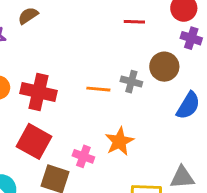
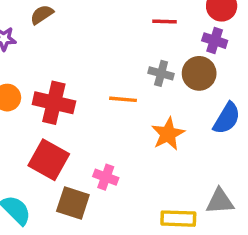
purple cross: (191, 38) -> (215, 41), moved
gray cross: (131, 82) -> (161, 73), moved
orange star: (119, 141) -> (168, 134), moved

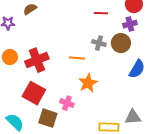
purple cross: (215, 41) -> (130, 24), turned -32
red cross: (54, 103) -> (37, 60), turned -35
orange star: (168, 134) -> (88, 83), moved

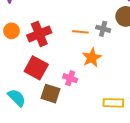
gray cross: (99, 43) -> (103, 29), moved

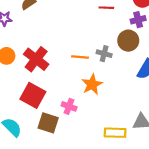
red cross: (39, 34) -> (36, 59), turned -30

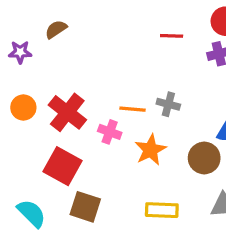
brown circle: (128, 41) -> (204, 158), moved
pink cross: (69, 106) -> (110, 132), moved
yellow rectangle: (115, 133) -> (162, 210), moved

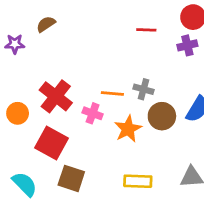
orange circle: (23, 107) -> (18, 113), moved
brown circle: (204, 158) -> (162, 116), moved

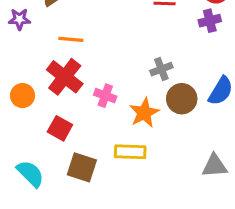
gray cross: (144, 89) -> (161, 69), turned -36
orange line: (112, 94) -> (71, 39), moved
red square: (52, 143) -> (60, 128), size x0.7
yellow rectangle: (138, 181) -> (130, 152), moved

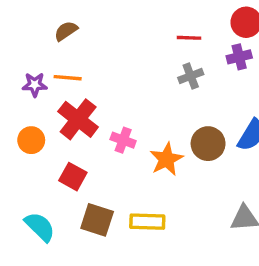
purple star: (19, 19) -> (35, 85), moved
orange line: (71, 39) -> (68, 78), moved
gray cross: (161, 69) -> (191, 76), moved
yellow rectangle: (130, 152) -> (147, 222), moved

